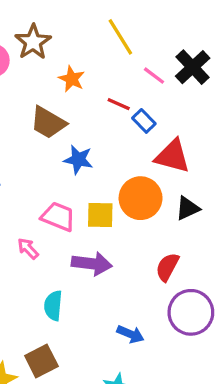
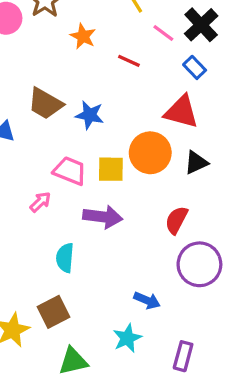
blue rectangle: (144, 121) -> (195, 67), moved
brown trapezoid: (48, 123) -> (45, 104), moved
pink arrow: (28, 249) -> (40, 202), turned 90
blue arrow: (130, 334) -> (147, 300), moved

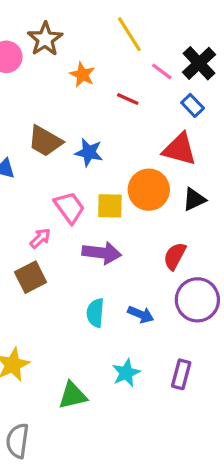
pink trapezoid: (70, 171) -> (69, 207), turned 32
cyan semicircle: (65, 258) -> (95, 313), moved
blue arrow: (147, 300) -> (141, 314), moved
brown square: (53, 312) -> (31, 277), moved
purple rectangle: (183, 356) -> (181, 374), moved

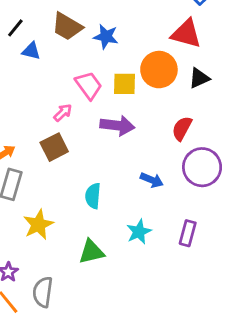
cyan semicircle: (95, 313) -> (93, 196), moved

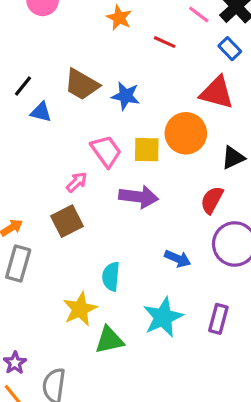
black triangle: (199, 78) -> (233, 158), moved
yellow star: (38, 225) -> (80, 309), moved
cyan star: (139, 232) -> (163, 317), size x1.4

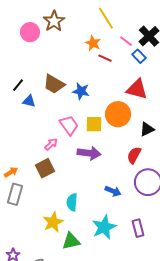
orange star: (119, 18) -> (93, 43), moved
blue rectangle: (230, 49) -> (139, 56), moved
purple rectangle: (218, 319) -> (138, 228), turned -30

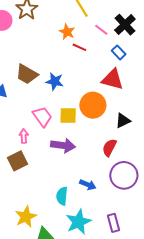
blue rectangle: (139, 56) -> (119, 52), moved
pink arrow: (51, 144) -> (24, 136), turned -48
cyan semicircle: (72, 202) -> (62, 196), moved

